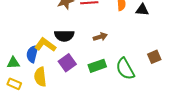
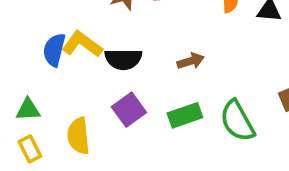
yellow L-shape: (45, 45) -> (82, 44), moved
blue semicircle: (32, 54) -> (54, 50), moved
yellow rectangle: (14, 84) -> (30, 149), turned 40

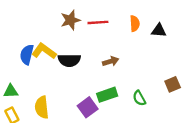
purple square: (129, 110) -> (88, 107), moved
green semicircle: (237, 121) -> (139, 98), size x0.6

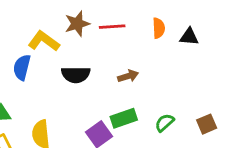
yellow L-shape: (44, 51) -> (44, 41), moved
brown square: (173, 84) -> (207, 124), moved
green semicircle: (139, 98) -> (164, 123), turned 77

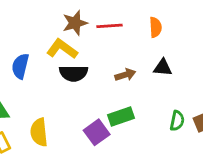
black triangle: (189, 37) -> (163, 68), moved
yellow L-shape: (44, 41) -> (62, 49), moved
green semicircle: (164, 123) -> (177, 121), moved, turned 144

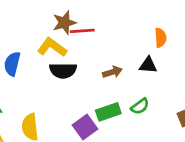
red line: (109, 26) -> (82, 31), moved
orange semicircle: (156, 27) -> (161, 38), moved
green semicircle: (177, 121) -> (140, 106), moved, turned 42

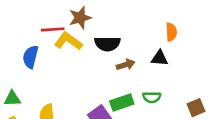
red line: (82, 31) -> (53, 29), moved
black semicircle: (63, 71) -> (107, 44), moved
green semicircle: (140, 106) -> (152, 97), turned 36

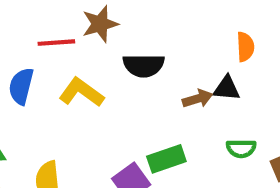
yellow L-shape: (68, 41) -> (81, 92), moved
brown arrow: (126, 65) -> (198, 99), moved
green semicircle: (152, 97) -> (241, 148), moved

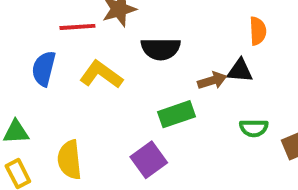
green rectangle: (166, 159) -> (176, 114), moved

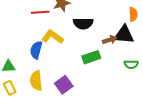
blue semicircle: (44, 69) -> (36, 50), moved
black triangle: (240, 71) -> (124, 35), size x1.5
purple square: (149, 160) -> (64, 85), moved

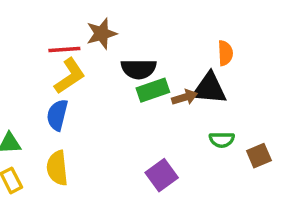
yellow L-shape: (52, 37) -> (70, 76), moved, turned 110
green rectangle: (91, 57) -> (153, 90), moved
purple square: (64, 85) -> (162, 175), moved

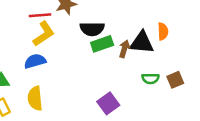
orange semicircle: (225, 53) -> (163, 31), moved
brown arrow: (185, 97) -> (124, 49), turned -56
blue semicircle: (57, 115) -> (35, 61), turned 60
brown square: (259, 156) -> (175, 80), moved

